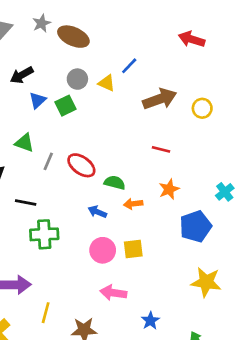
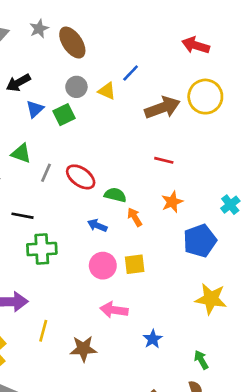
brown ellipse: (73, 37) -> (72, 43), turned 32
yellow circle: (202, 108) -> (205, 97), moved, size x1.6
orange arrow: (133, 204) -> (135, 217), turned 66

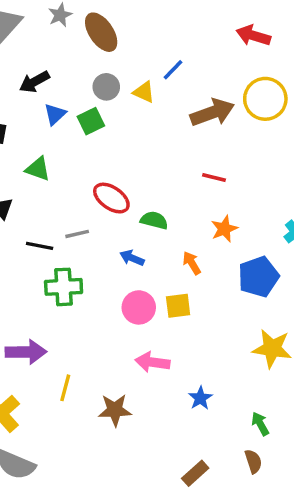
gray line: (46, 173) -> (77, 234), moved, turned 54
orange arrow: (135, 217) -> (192, 263), moved

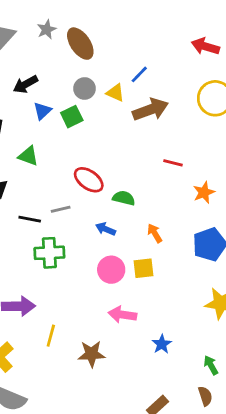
brown arrow: (212, 113) -> (151, 110), moved
orange star: (224, 229) -> (204, 192), moved

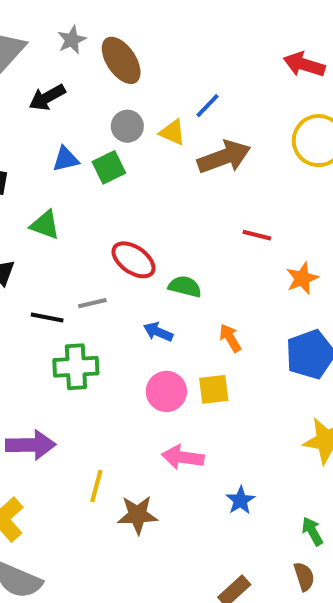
black arrow: (26, 84) -> (47, 97), moved
blue triangle: (42, 111) -> (66, 159), turned 30
yellow line: (51, 336) -> (96, 486), moved

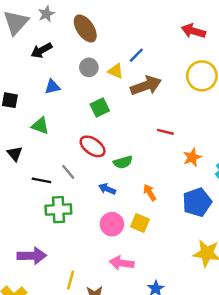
gray star: (72, 40) -> (46, 14), moved
green square: (109, 167) -> (100, 107), moved
green semicircle: (185, 287) -> (123, 162), turned 150
gray line: (92, 303) -> (68, 172), turned 63
yellow square: (214, 389) -> (140, 223), turned 30

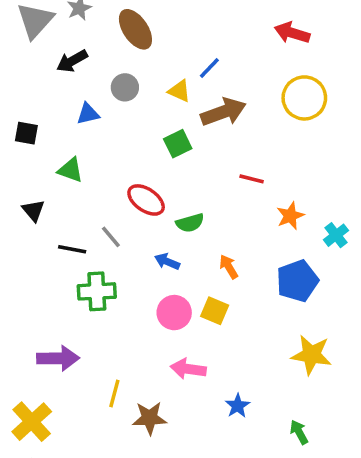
gray circle: (89, 67) -> (125, 87), moved
green square: (100, 107) -> (178, 144), moved

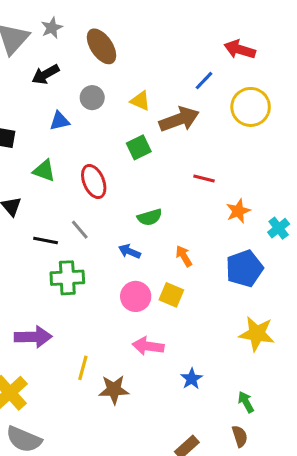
blue line: (209, 68) -> (204, 81), moved
red ellipse: (146, 200) -> (94, 182), moved, turned 32

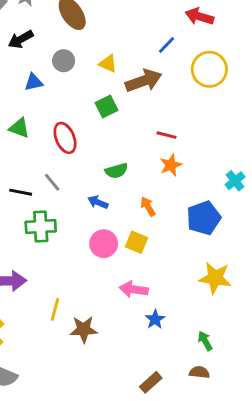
orange star: (238, 211) -> (171, 165), moved
pink arrow: (148, 346) -> (134, 289), moved
brown semicircle: (240, 436) -> (199, 372), turned -66

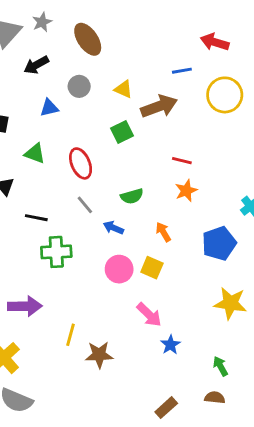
blue line: (166, 45) -> (182, 71), turned 36
gray line: (52, 182) -> (85, 205), moved
pink arrow: (134, 289) -> (149, 315), turned -144

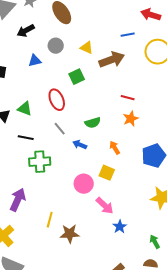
green square: (122, 132) -> (77, 77), moved
green triangle: (35, 153) -> (25, 109), moved
pink circle: (119, 269) -> (84, 184), moved
purple arrow: (25, 306) -> (18, 200), turned -65

